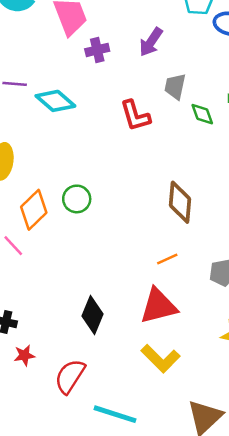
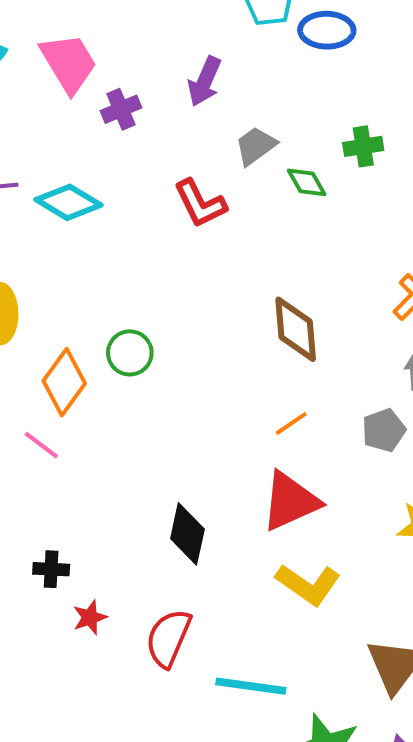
gray trapezoid: (175, 86) -> (256, 146), turned 52

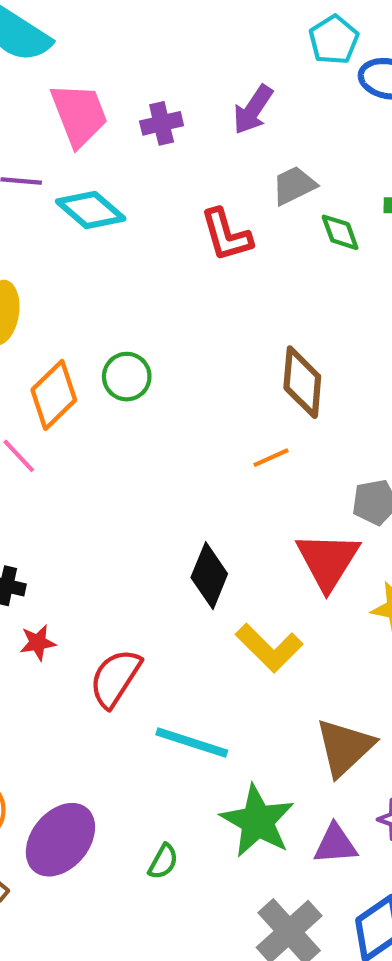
pink trapezoid: (69, 63) -> (79, 115), moved
orange line: (291, 424) -> (271, 458), moved
red triangle: (290, 501) -> (328, 561), moved, turned -44
black diamond: (187, 534) -> (209, 576), moved

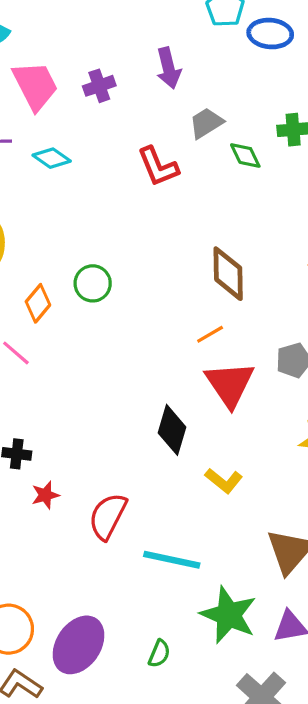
purple arrow: (253, 110) -> (169, 68), turned -42
cyan diamond: (91, 210) -> (52, 158), size x0.7
orange diamond: (54, 395) -> (38, 303), size x0.7
red triangle: (328, 561) -> (230, 384), moved
yellow L-shape: (269, 648) -> (224, 481), size x0.7

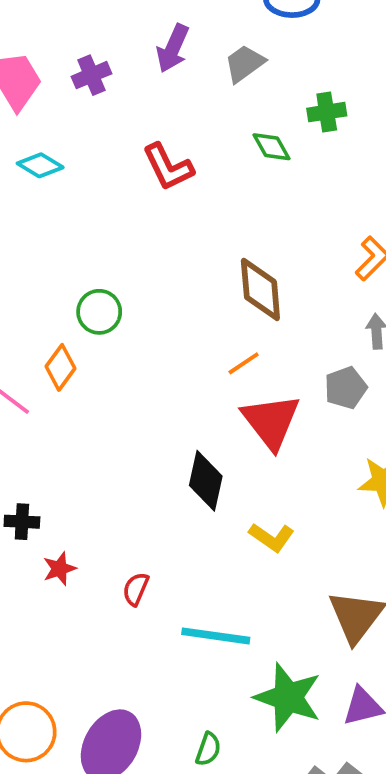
purple arrow: (169, 68) -> (173, 48), turned 42
gray trapezoid: (206, 123) -> (245, 64), moved
orange diamond: (38, 303) -> (61, 367), moved
red semicircle: (108, 516) -> (136, 589), size x0.6

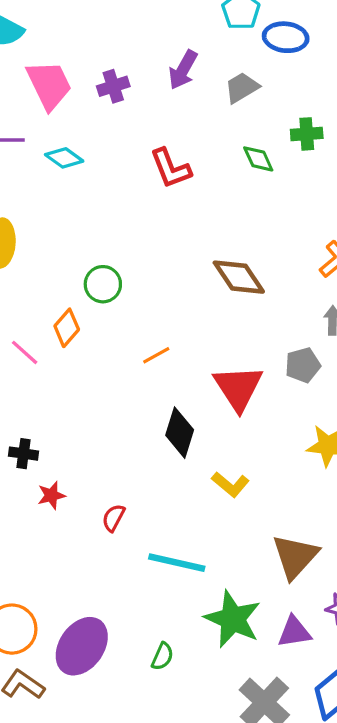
brown diamond: (260, 289) -> (239, 277), turned -34
orange line: (244, 363) -> (156, 355), moved

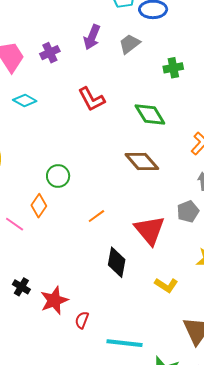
green diamond: (258, 159) -> (150, 114), moved, size x1.5
black cross: (24, 454) -> (21, 287), turned 30
yellow L-shape: (230, 484) -> (166, 285), moved
red star: (51, 495) -> (54, 300), moved, size x1.6

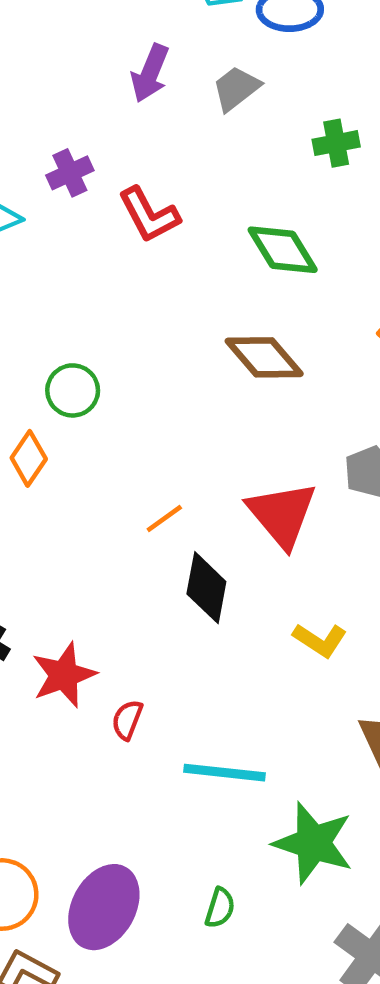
purple cross: (50, 53) -> (70, 173), moved
orange line: (96, 216) -> (164, 518), moved

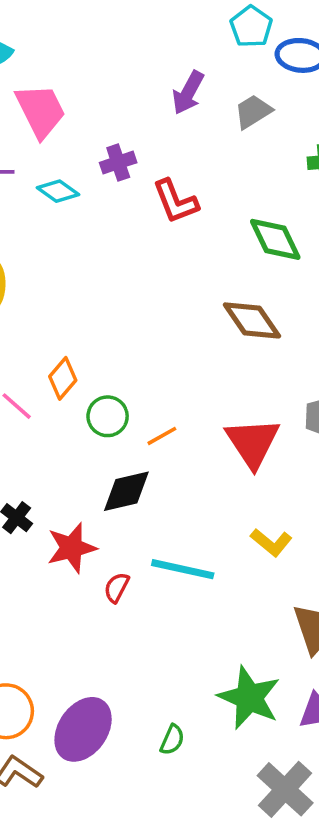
green circle: (73, 390) -> (108, 416), moved
black diamond: (206, 588) -> (126, 491), moved, turned 60
cyan line: (224, 773) -> (183, 569), moved

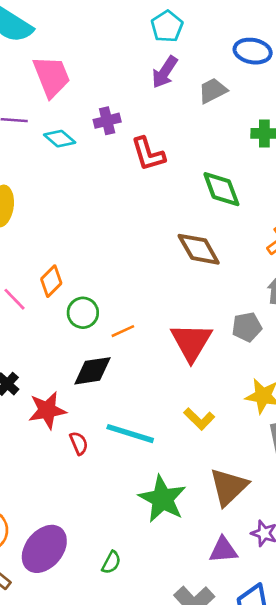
cyan pentagon: (251, 27) -> (167, 26), moved
red semicircle: (117, 587) -> (79, 443), turned 125
green star: (249, 698) -> (162, 499), moved

